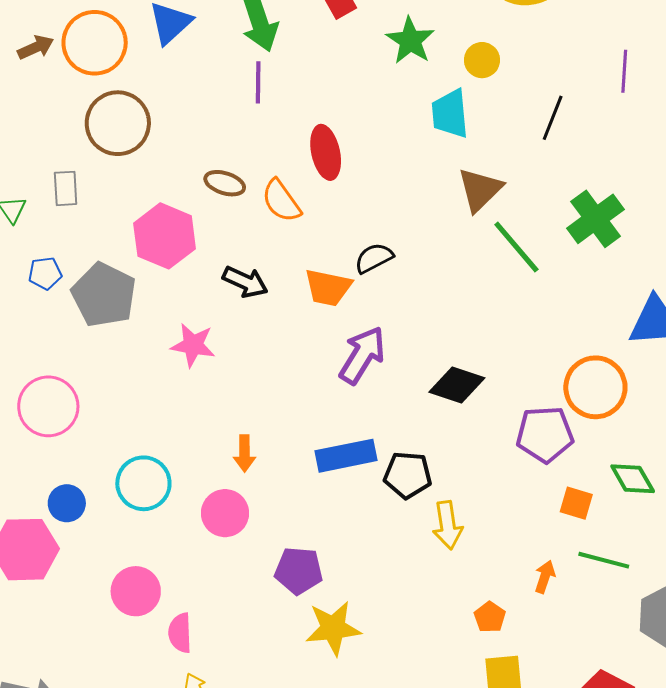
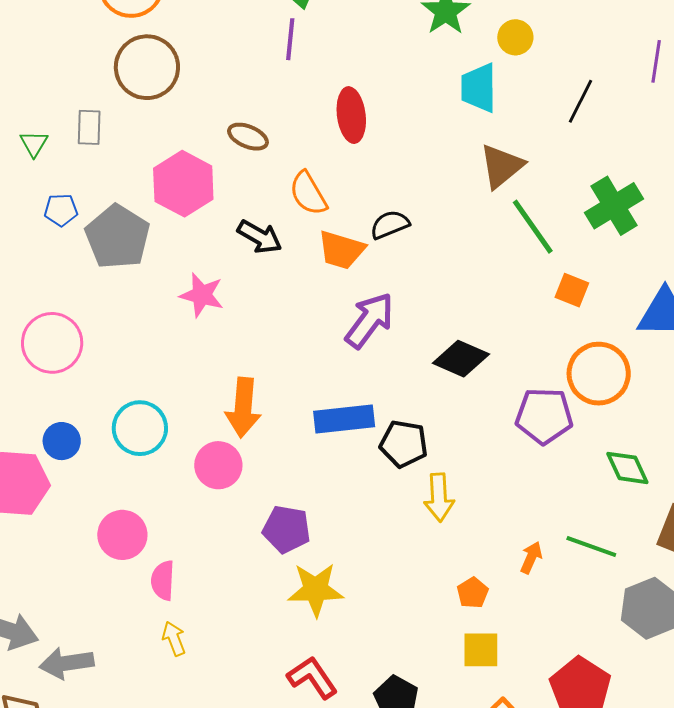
orange semicircle: (281, 201) -> (308, 193), moved
orange arrow: (244, 453) -> (243, 408), size x1.6
orange square: (576, 503) -> (572, 290), moved

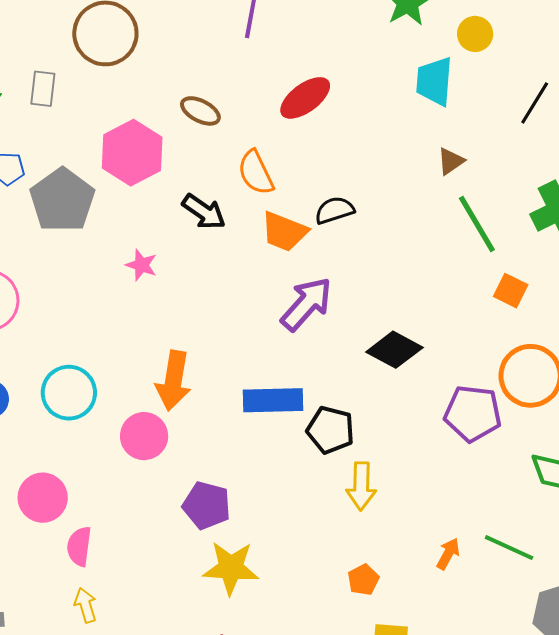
red ellipse: (351, 115) -> (305, 98), turned 56
brown triangle: (502, 166) -> (451, 161), size x0.6
pink star: (202, 295) -> (141, 265), size x0.7
orange pentagon: (473, 593) -> (363, 580), moved

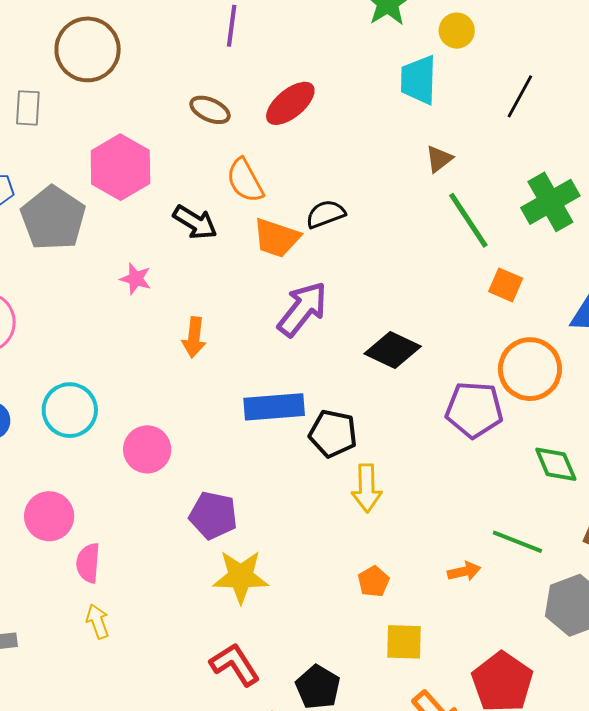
brown ellipse: (200, 111) -> (210, 110), moved
orange arrow: (173, 381) -> (194, 337), moved, size x0.7
orange arrow: (448, 554) -> (464, 571), moved, turned 52

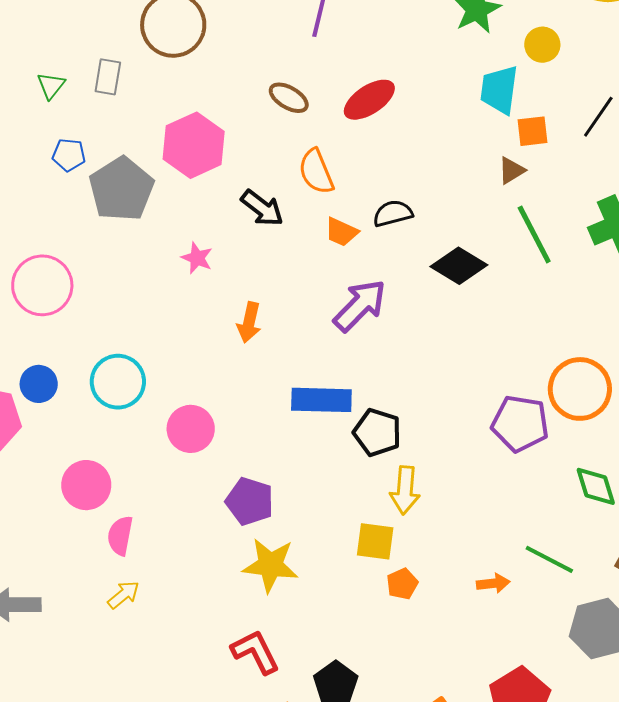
orange trapezoid: (276, 238) -> (341, 232), size x0.7
orange square: (506, 285) -> (532, 131), moved, turned -36
black diamond: (393, 350) -> (459, 266), moved
yellow arrow: (98, 621) -> (123, 595), turned 64
yellow square: (404, 642) -> (375, 541), moved

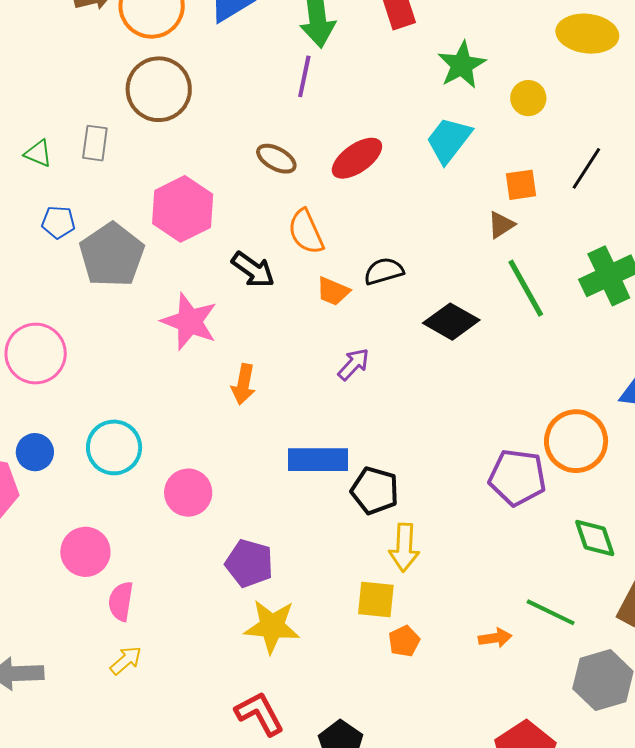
green triangle: (51, 85) -> (38, 153), turned -44
cyan trapezoid: (499, 90) -> (449, 140), moved, turned 32
pink star: (197, 258) -> (189, 322), size x1.8
purple arrow: (360, 306) -> (354, 364), size x0.6

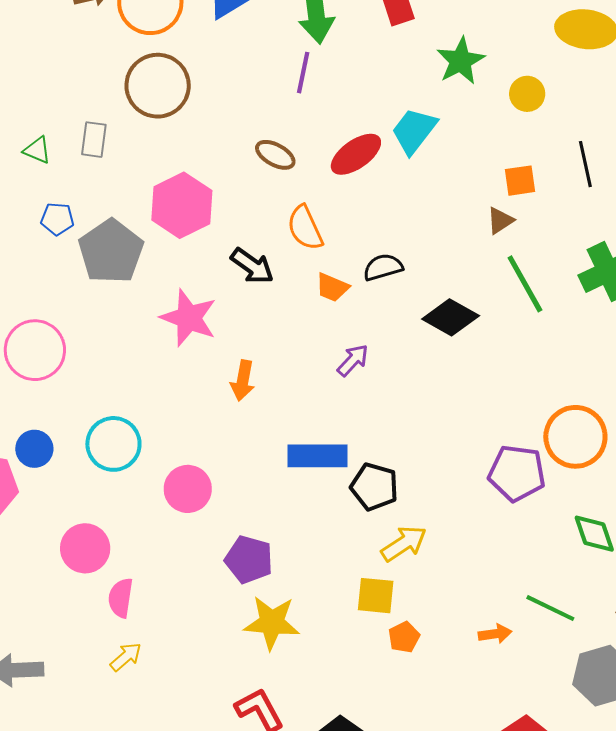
cyan trapezoid: (449, 140) -> (414, 131), moved
black line: (586, 168) -> (585, 164), turned -45
yellow arrow: (404, 548) -> (404, 544), turned -126

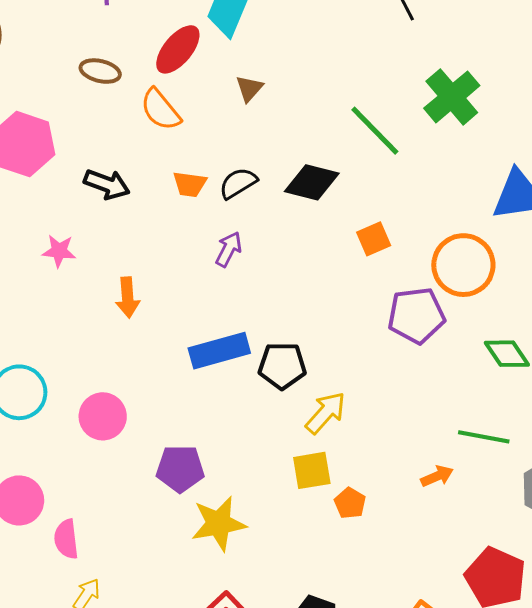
orange square: (520, 181) -> (374, 239), moved
brown triangle: (500, 221) -> (249, 88), moved
orange semicircle: (305, 228) -> (160, 110), moved
black semicircle: (383, 267) -> (238, 183), moved
pink star: (189, 318) -> (59, 251), size x0.6

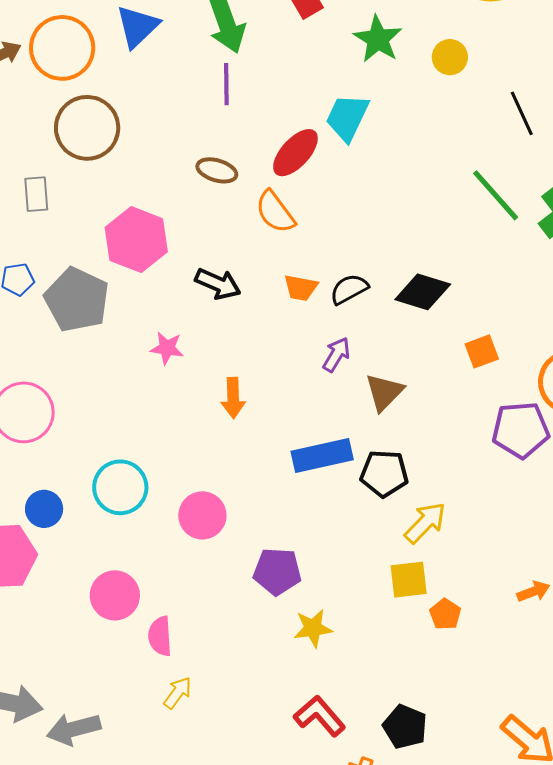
brown triangle: (249, 88) -> (384, 392), moved, size x1.4
green line: (375, 131) -> (496, 195), moved
yellow star: (219, 524) -> (313, 628), size x0.7

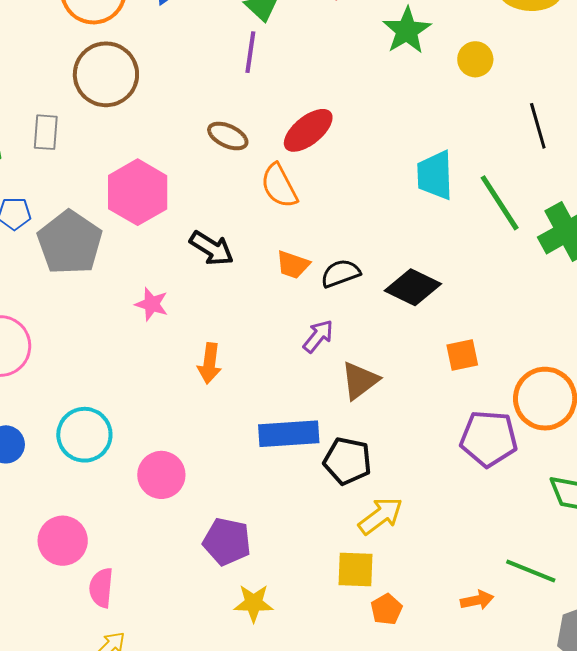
cyan trapezoid: (347, 117) -> (435, 175), moved, turned -36

